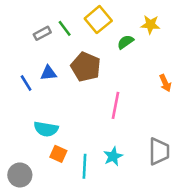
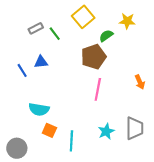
green line: (65, 28) -> (55, 34), moved
brown pentagon: (86, 67) -> (94, 57), moved, turned 30
orange arrow: (165, 83) -> (140, 82), moved
cyan star: (113, 156) -> (106, 131), moved

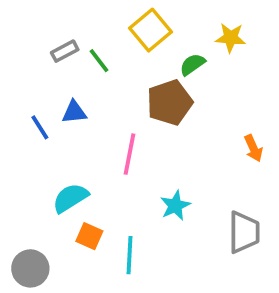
pink line: (98, 89) -> (130, 154), moved
cyan semicircle: (39, 109) -> (70, 198), turned 138
cyan star: (106, 131) -> (175, 206), moved

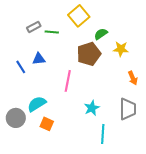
yellow star: (231, 38) -> (121, 49), moved
green line: (99, 61) -> (52, 32), turned -48
gray trapezoid: (244, 232) -> (128, 109), moved
cyan line: (130, 255) -> (103, 134), moved
gray circle: (30, 268) -> (16, 118), moved

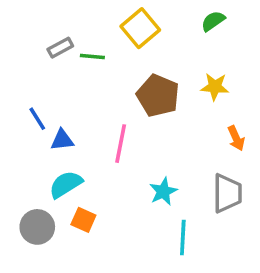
green semicircle: (101, 34) -> (213, 21), moved
brown pentagon: (89, 54) -> (158, 96), turned -30
blue triangle: (39, 59) -> (62, 140), moved
gray circle: (16, 118) -> (37, 227), moved

